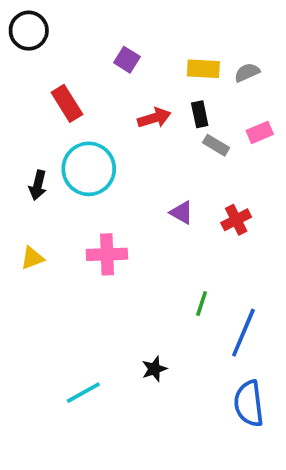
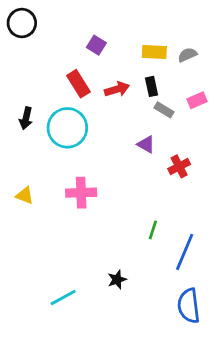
red rectangle: (67, 103) -> (78, 84), moved
black arrow: (38, 185) -> (26, 118), moved
purple triangle: (182, 213) -> (146, 144), moved
yellow triangle: (32, 258) -> (25, 195), turned 42

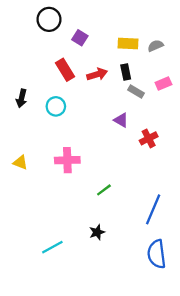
black circle: (22, 23) -> (49, 19), moved
cyan circle: (67, 128) -> (56, 106), size x0.6
green line: (153, 230) -> (104, 190), moved, turned 35

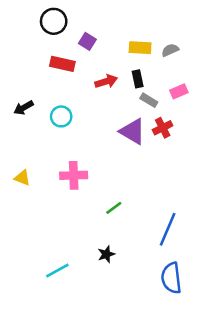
red rectangle: (65, 70) -> (62, 64), moved, turned -45
black arrow: (22, 98) -> (24, 108), turned 48
purple triangle: (121, 120) -> (133, 131), size x1.6
red cross: (149, 138) -> (163, 128), moved

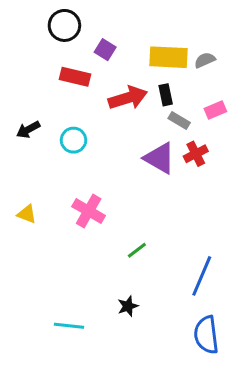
yellow rectangle: (140, 48) -> (169, 57), size x1.4
red arrow: (106, 81) -> (128, 98), size x1.4
pink cross: (74, 175) -> (89, 211), turned 32
cyan line: (57, 270) -> (69, 326), turned 35

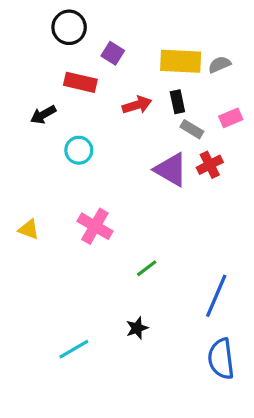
red arrow: (128, 98) -> (137, 105), size x0.7
black arrow: (28, 130) -> (43, 115), moved
cyan line: (69, 326) -> (74, 349), turned -36

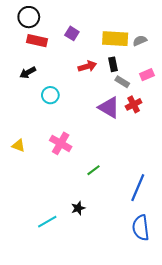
black circle: (69, 27) -> (29, 17), moved
red rectangle: (80, 82) -> (37, 41), moved
black star: (137, 328) -> (78, 208), moved

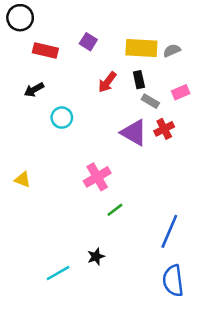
black circle: (29, 17) -> (20, 18), moved
red arrow: (87, 66) -> (107, 82), turned 144
pink cross: (61, 143) -> (97, 177), moved, turned 30

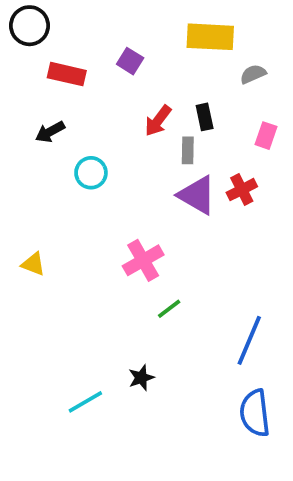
yellow rectangle: (141, 48) -> (210, 37), moved
pink rectangle: (181, 92) -> (266, 136), turned -48
gray rectangle: (150, 101) -> (188, 150), moved, turned 60

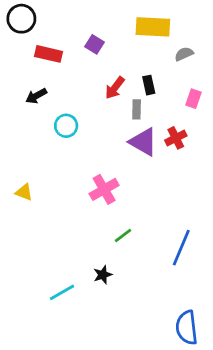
green line: (169, 309) -> (123, 235), moved
blue semicircle: (255, 413) -> (187, 328), moved

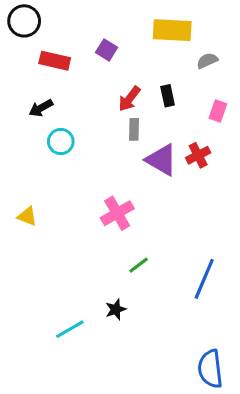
gray rectangle: (137, 109) -> (134, 129), moved
cyan circle: (66, 126) -> (61, 142), moved

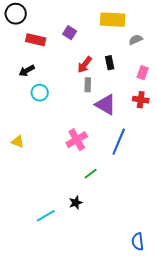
red cross: (198, 155) -> (141, 100), moved, turned 35
blue line: (204, 279) -> (119, 142), moved
blue semicircle: (210, 369) -> (138, 242), size x0.7

